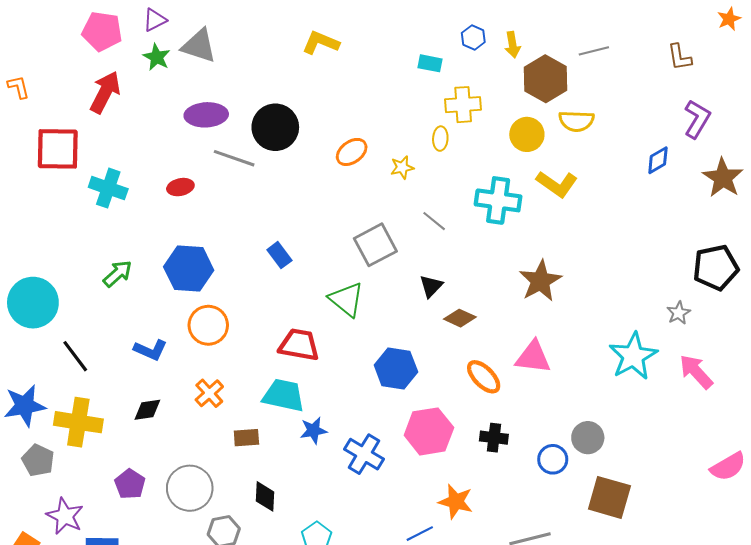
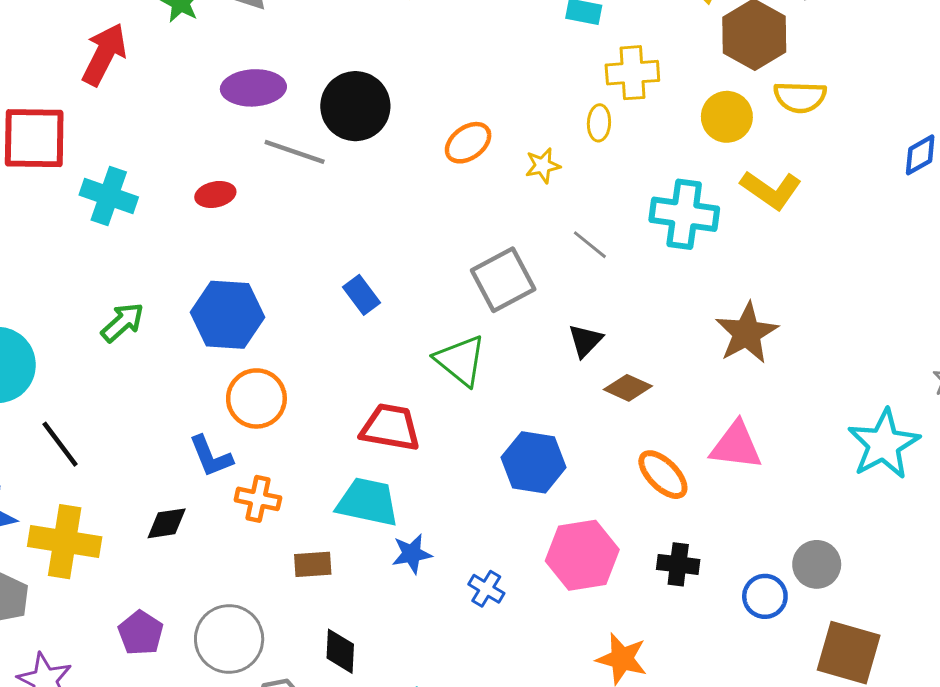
blue L-shape: (151, 350) -> (211, 456), moved, turned 44
orange cross: (209, 393) -> (258, 499), turned -36
blue cross: (364, 454) -> (486, 589), size x0.6

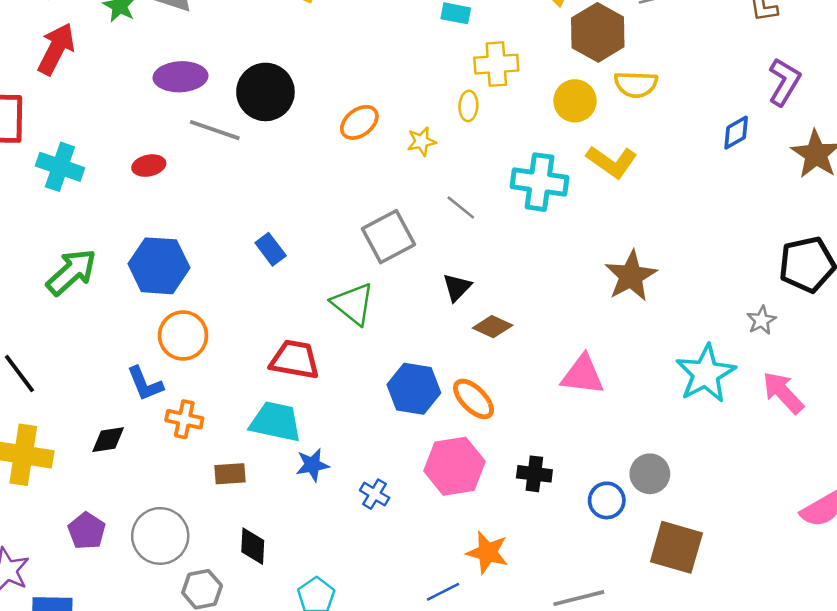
green arrow: (122, 322) -> (71, 272), size x1.4
brown star: (747, 333) -> (631, 276), moved
orange ellipse: (663, 475) -> (474, 399), moved

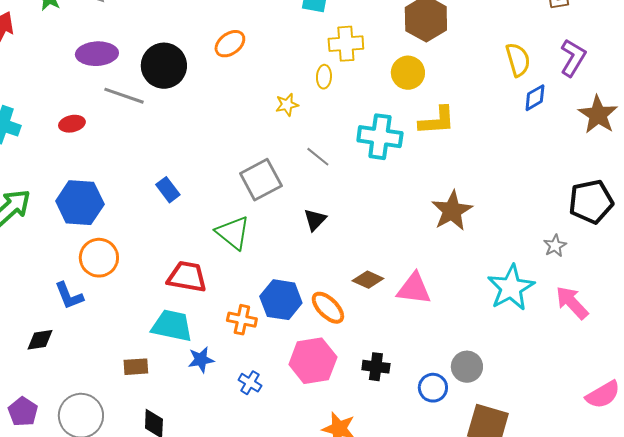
yellow semicircle: (636, 84) -> (518, 60), moved, turned -108
orange ellipse: (359, 122) -> (230, 44), moved
yellow L-shape: (612, 162) -> (437, 121), turned -39
brown diamond: (493, 327) -> (368, 280), moved
orange cross: (184, 419) -> (242, 320), moved

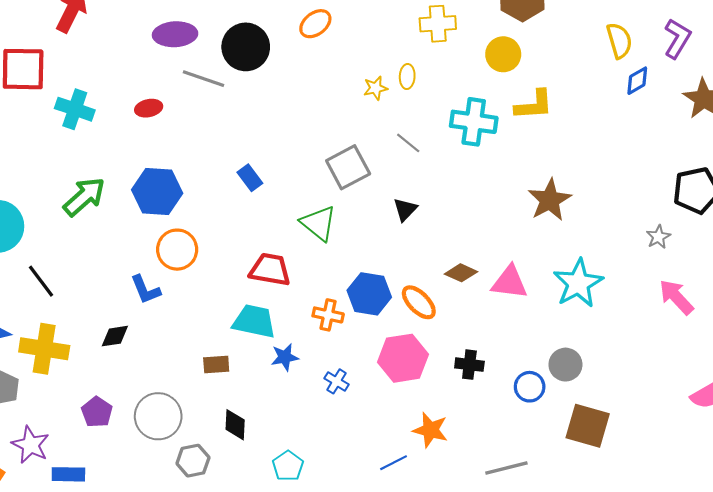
yellow ellipse: (324, 77) -> (407, 76), moved
cyan star: (511, 288) -> (578, 283), moved

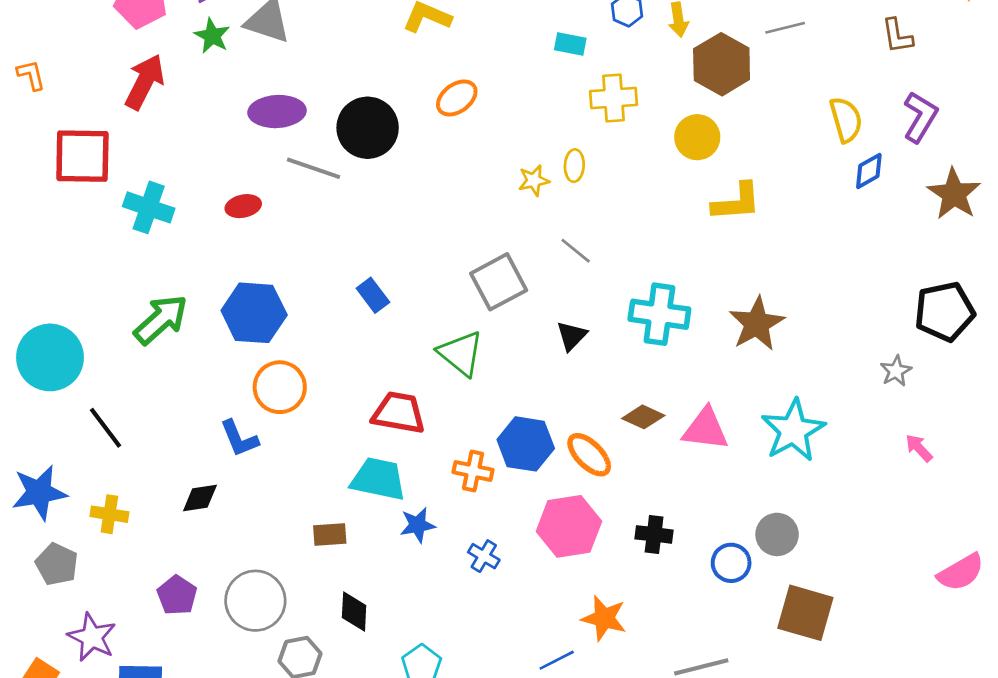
cyan cross: (474, 122) -> (659, 314), moved
pink arrow: (676, 297) -> (919, 448), size x0.6
yellow cross: (44, 349) -> (109, 514), size x0.6

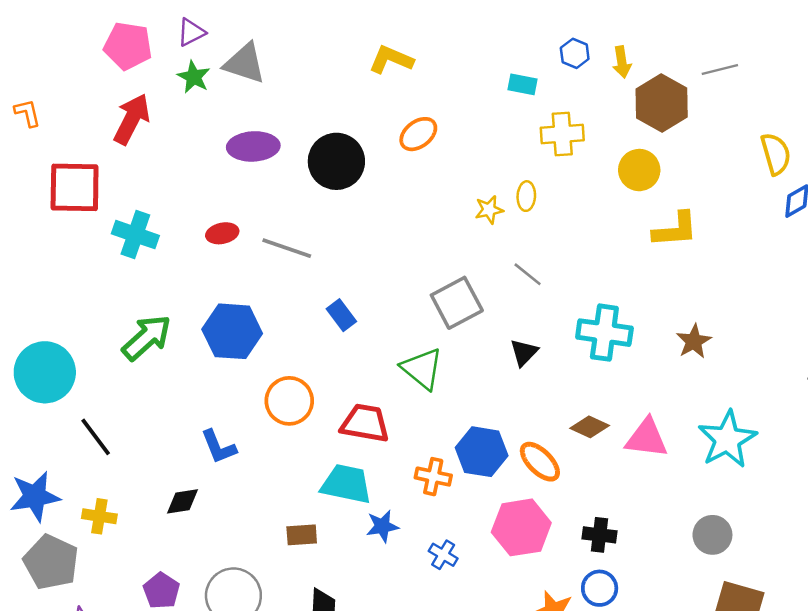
gray line: (314, 168) -> (287, 248), moved
brown star: (757, 324) -> (694, 341), size x0.7
orange circle: (280, 387) -> (289, 401), moved
blue circle: (731, 563) -> (600, 588), moved
gray pentagon: (57, 564) -> (51, 562), size x1.4

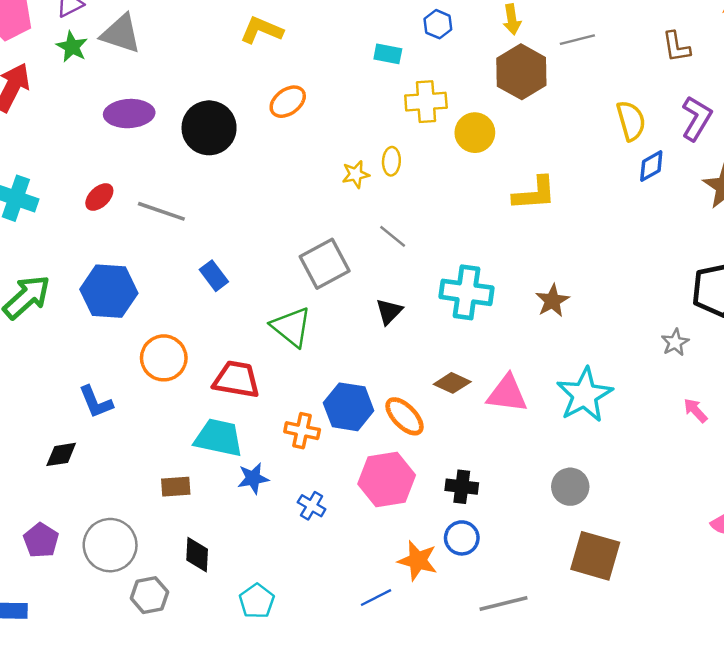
yellow arrow: (622, 62) -> (512, 19), moved
yellow circle: (639, 170) -> (475, 133), moved
red ellipse: (222, 233) -> (99, 197), turned -32

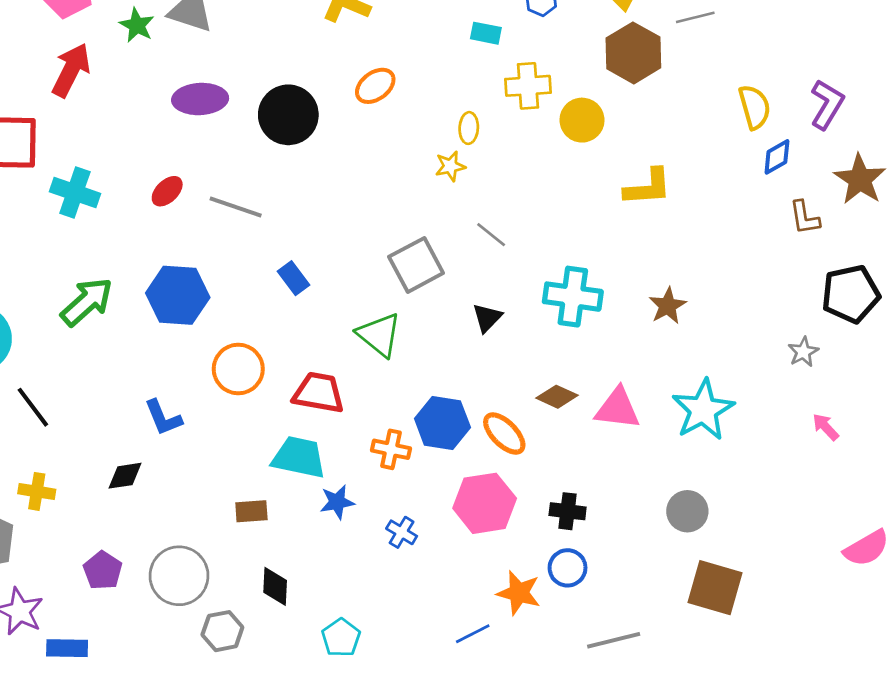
brown L-shape: (676, 47) -> (805, 218), moved
yellow ellipse: (391, 161) -> (469, 128), moved

